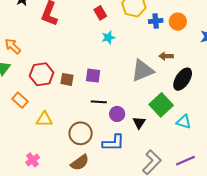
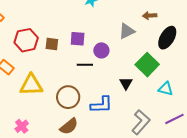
gray triangle: (142, 70) -> (127, 31), size x0.7
purple circle: (117, 114) -> (101, 50), moved
yellow triangle: (44, 119) -> (31, 85), size x1.4
cyan triangle: (184, 122) -> (166, 89), moved

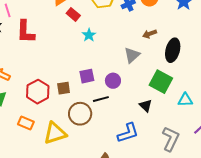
brown circle: (68, 97) -> (80, 114), moved

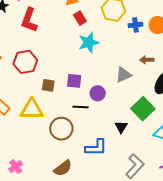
cyan star: (89, 35) -> (89, 43), size x1.5
red hexagon: (38, 92) -> (25, 62), moved
brown circle: (80, 114) -> (61, 129), moved
yellow triangle: (55, 133) -> (32, 109), moved

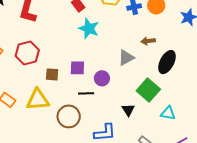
cyan star: (89, 43) -> (89, 28), turned -30

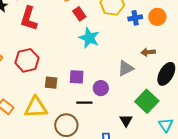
cyan triangle: (168, 113) -> (166, 125), turned 42

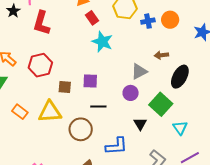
purple circle: (101, 88) -> (131, 93), moved

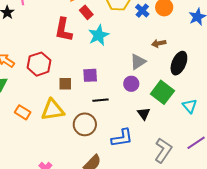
blue cross: (148, 21) -> (142, 11), turned -32
red L-shape: (42, 23) -> (64, 30), moved
cyan star: (102, 42) -> (99, 35), turned 30
cyan triangle: (180, 128) -> (190, 106), moved

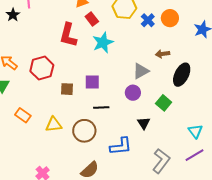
green square: (162, 92) -> (164, 103), size x0.7
cyan triangle: (190, 106) -> (195, 131), moved
yellow triangle: (53, 110) -> (54, 125), moved, size x0.7

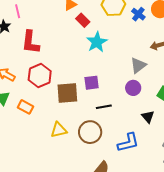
red L-shape: (68, 35) -> (31, 42), moved
brown square: (67, 89) -> (67, 93), size x1.6
orange rectangle: (23, 115) -> (25, 107), moved

